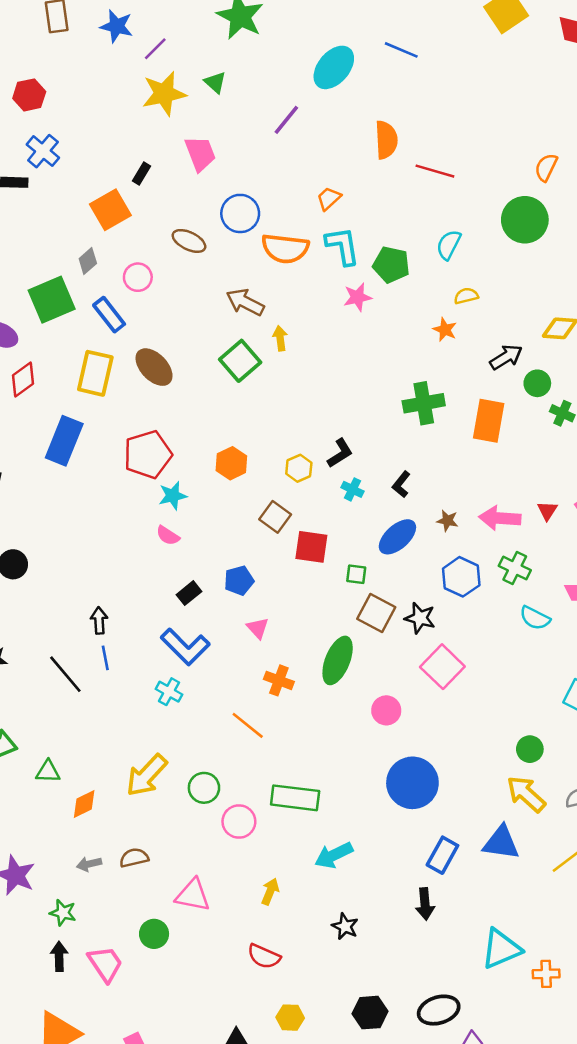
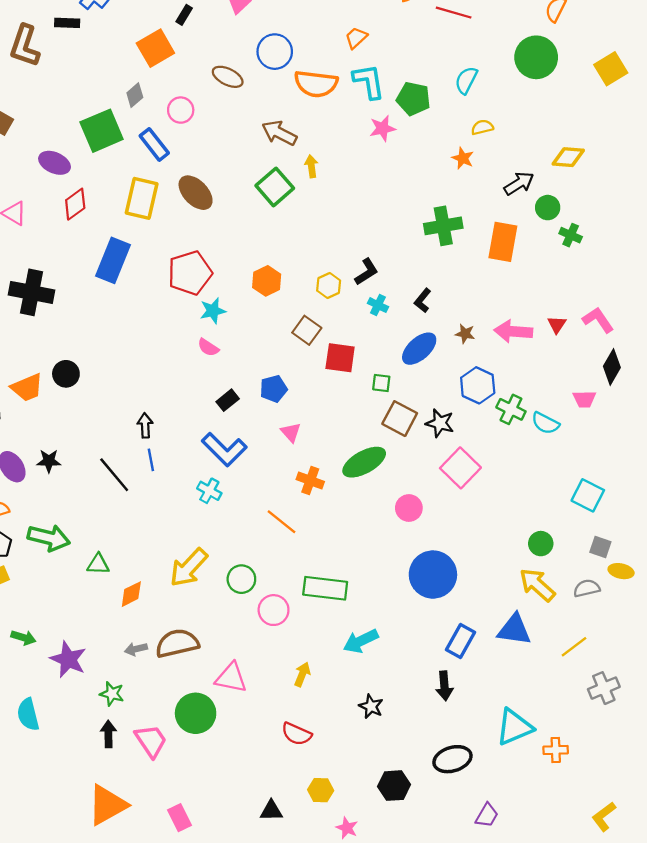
green cross: (515, 568) -> (511, 409), moved
green ellipse: (338, 660) -> (364, 462), turned 39
brown semicircle: (134, 858) -> (177, 643), size x1.6
green circle: (154, 934) -> (196, 713), size x1.5
black ellipse: (439, 1010) -> (452, 759), moved

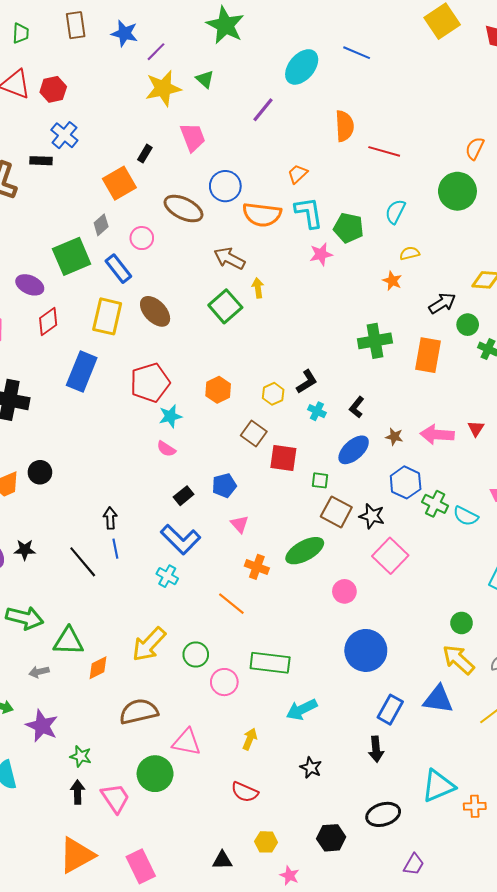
brown ellipse: (228, 77) -> (184, 209), size x1.4
green triangle: (98, 564) -> (68, 641), size x1.5
gray arrow: (136, 649) -> (39, 672), moved
pink rectangle: (180, 818) -> (141, 866), size x1.4

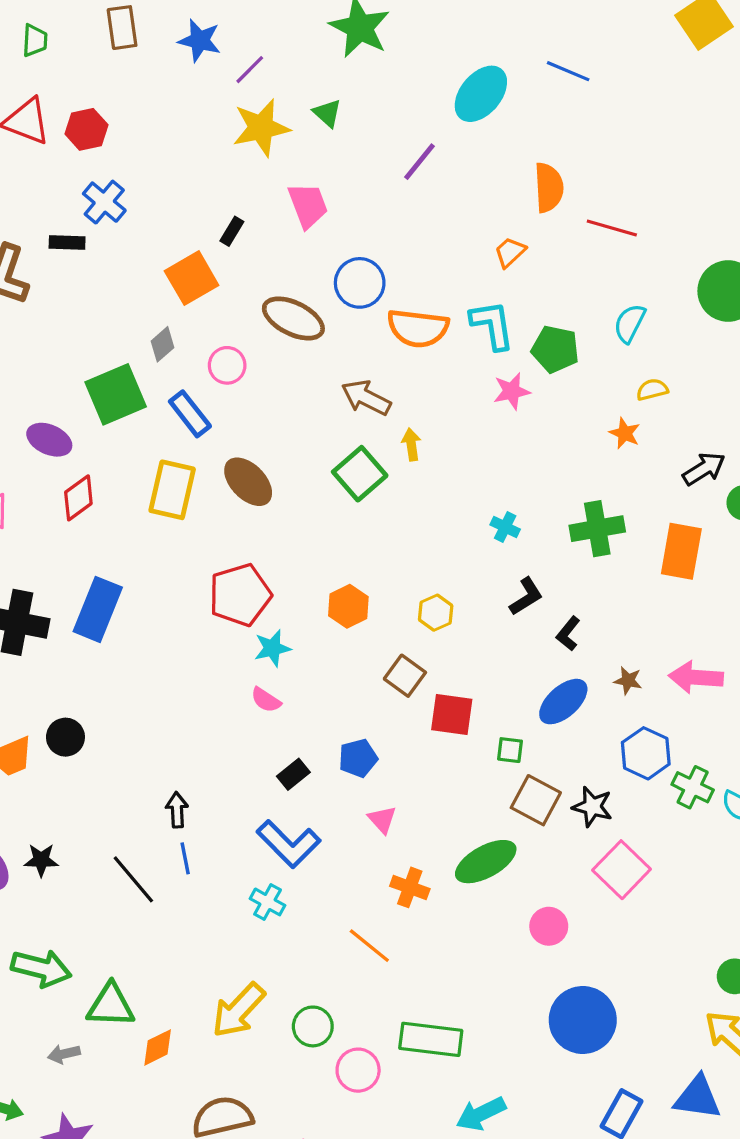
orange trapezoid: (298, 174) -> (510, 252), moved
blue rectangle: (82, 371) -> (98, 609), moved
black L-shape: (307, 382) -> (526, 596), moved
cyan cross: (317, 411) -> (505, 527), moved

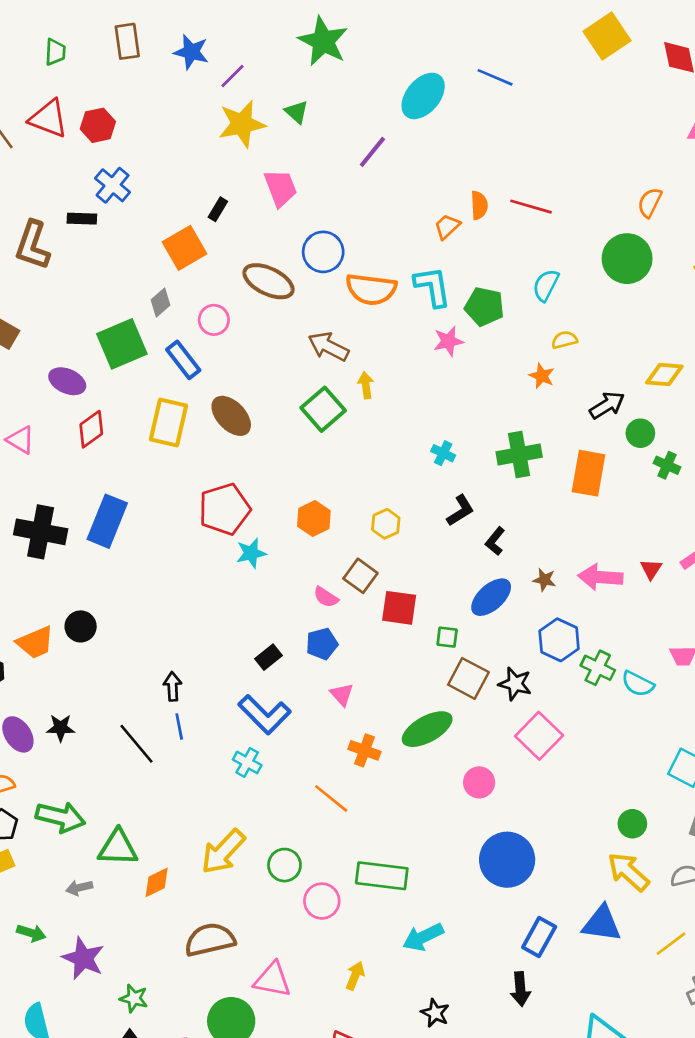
orange semicircle: (549, 188) -> (479, 205), moved, size x0.7
pink semicircle: (266, 700) -> (326, 597), moved

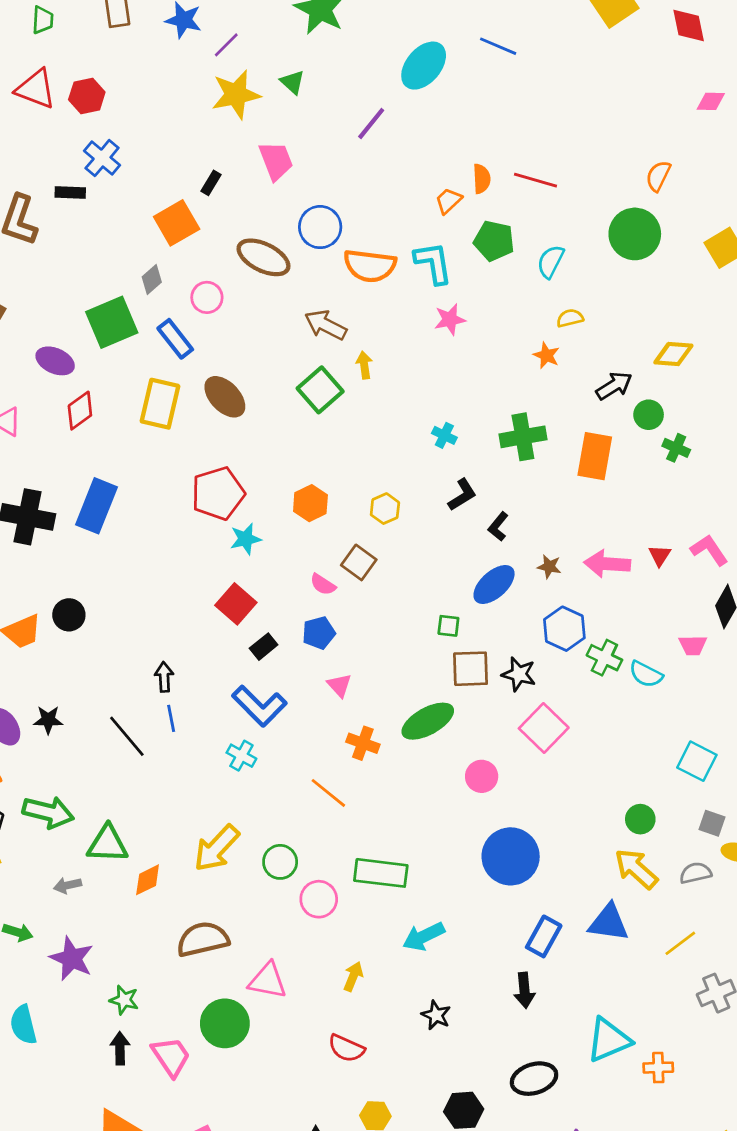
green pentagon: (484, 307) -> (494, 241), moved
red square: (399, 608) -> (236, 604), moved, turned 33
brown square: (468, 678) -> (471, 669), turned -30

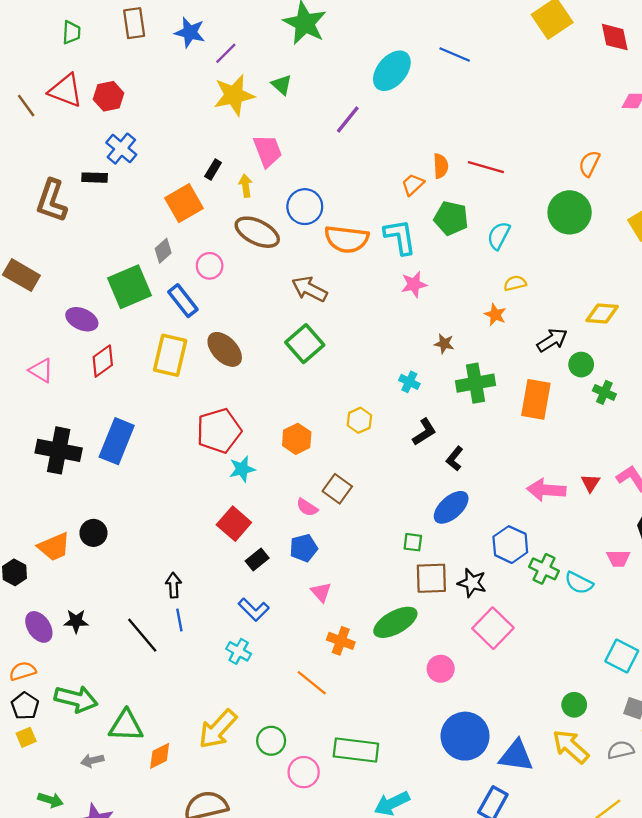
yellow arrow: (364, 365) -> (246, 186), moved
yellow hexagon: (385, 509) -> (359, 420), moved
brown star: (549, 567) -> (444, 344), moved
blue L-shape: (259, 706) -> (254, 610), size x0.7
blue triangle: (609, 923) -> (516, 756), moved

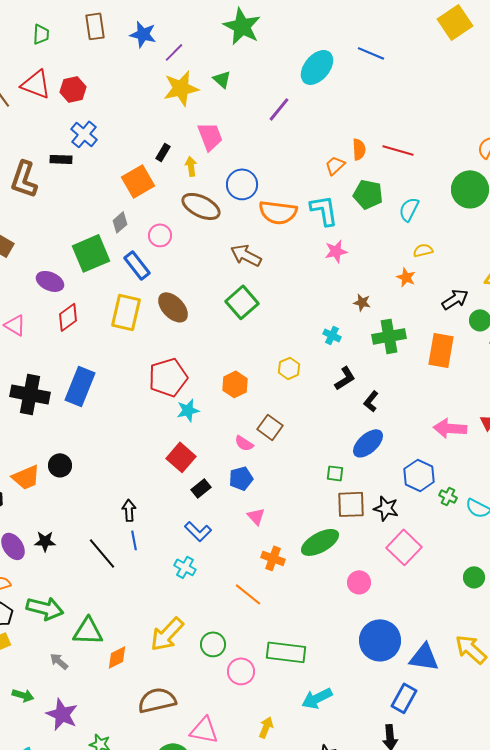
green cross: (544, 569) -> (448, 496), size x0.7
green circle: (574, 705) -> (474, 577), moved
gray arrow: (92, 760) -> (59, 661), turned 54

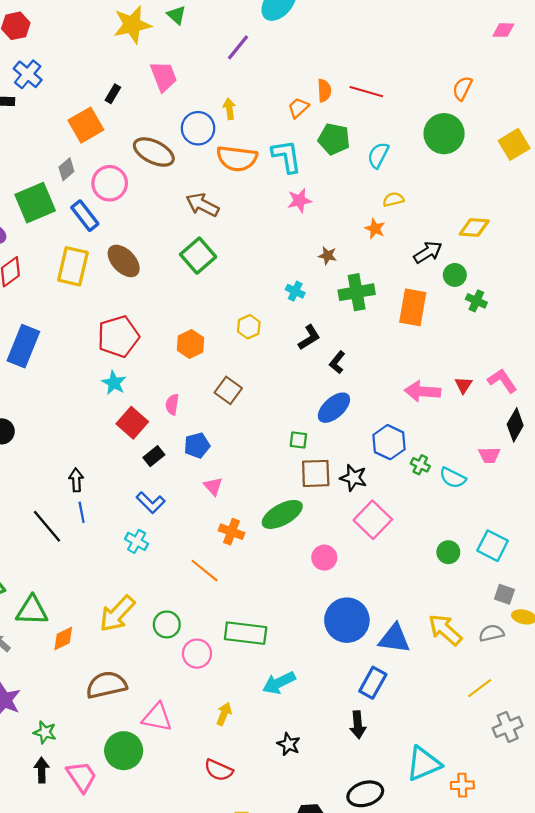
yellow arrow: (191, 166) -> (229, 109), moved
pink circle: (160, 235) -> (110, 183), size x1.4
cyan star: (188, 410) -> (114, 383), moved, turned -30
pink semicircle: (244, 443) -> (172, 404), moved, turned 66

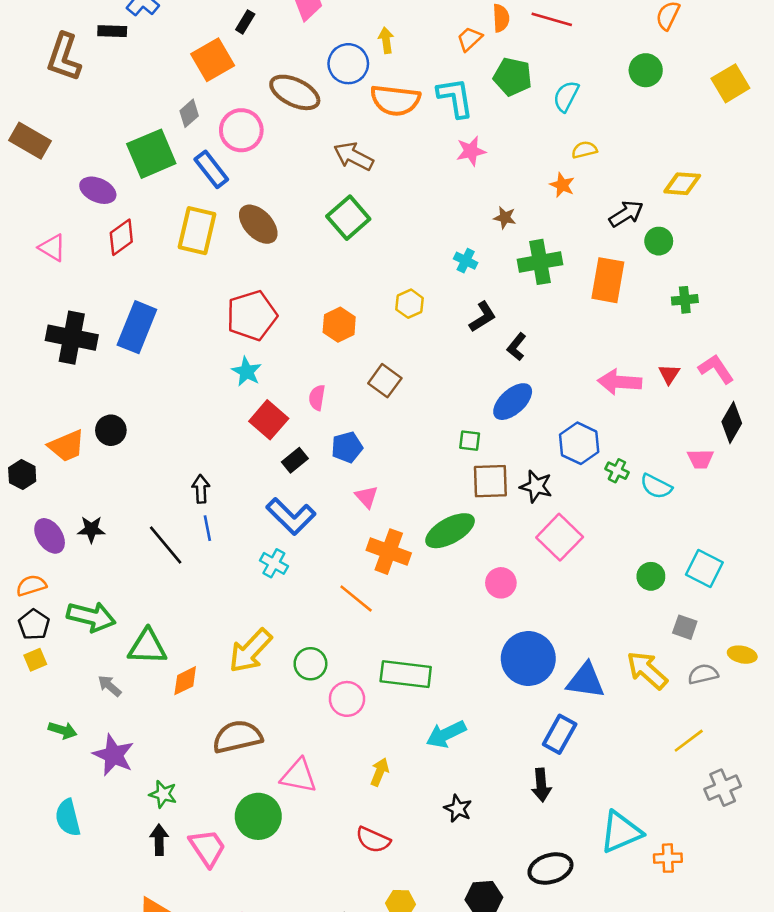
green circle: (444, 134) -> (646, 70), size x0.7
green cross: (476, 301) -> (685, 300), moved, turned -30
blue L-shape: (151, 503) -> (291, 516), size x1.4
orange cross: (232, 532) -> (389, 552), size x1.4
gray square: (504, 594) -> (685, 627), moved

